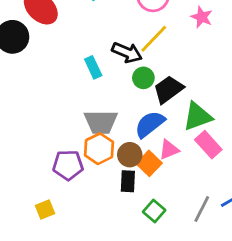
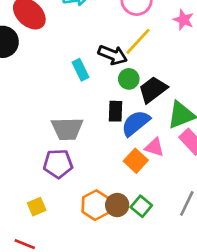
gray trapezoid: (101, 122) -> (67, 129), moved
orange hexagon: (99, 149) -> (96, 205), moved
pink triangle: (169, 150) -> (154, 147), turned 40
brown circle: (130, 155) -> (117, 205), moved
black rectangle: (128, 181) -> (115, 111), moved

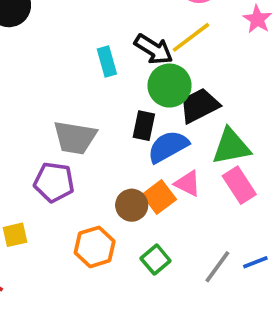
green circle: (129, 79) -> (170, 86), size x1.5
brown circle: (117, 205) -> (132, 205), moved

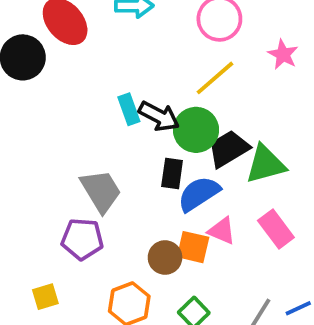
black arrow: (154, 49) -> (159, 116), moved
gray trapezoid: (75, 138) -> (101, 191), turned -126
green triangle: (231, 147) -> (265, 164), moved
orange square: (159, 197) -> (193, 247), turned -36

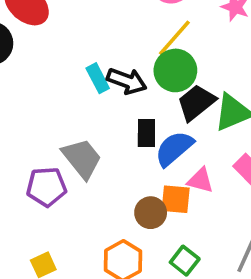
green circle: (196, 130) -> (175, 70), moved
purple pentagon: (82, 239) -> (46, 187), moved

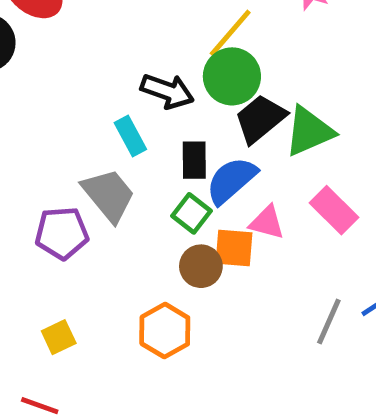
cyan rectangle: (98, 78) -> (130, 136), moved
green square: (185, 261) -> (192, 213), moved

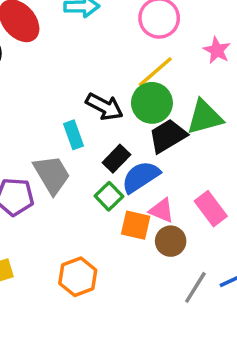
green triangle: (309, 131) -> (205, 117), moved
black rectangle: (194, 160) -> (116, 159), turned 36
brown circle: (201, 266) -> (171, 241), moved

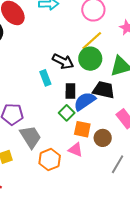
black trapezoid: (168, 136) -> (104, 90), moved, turned 45
black rectangle: (116, 159) -> (70, 91), turned -42
gray trapezoid: (52, 174) -> (31, 137), moved
pink triangle: (162, 210) -> (76, 150), moved

